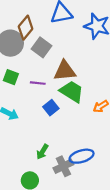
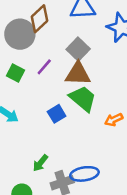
gray square: (41, 47) -> (78, 49), moved
purple line: (38, 83) -> (44, 67), moved, turned -63

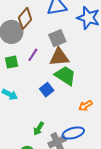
gray square: (78, 49) -> (57, 38), turned 30
green square: (16, 73) -> (12, 62), turned -32
orange arrow: (114, 120) -> (85, 106), moved

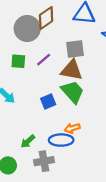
orange arrow: (85, 106) -> (72, 128), moved
blue ellipse: (73, 133) -> (61, 140), moved

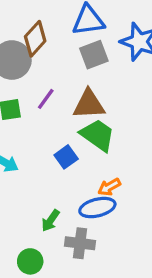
gray square: (75, 49) -> (94, 55), moved
gray cross: (44, 161) -> (80, 243), turned 30

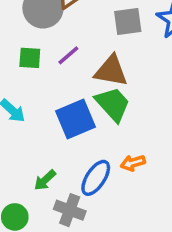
blue square: (66, 157) -> (76, 119), size x1.6
orange arrow: (109, 187) -> (133, 163), moved
blue ellipse: (97, 208) -> (96, 178), turned -56

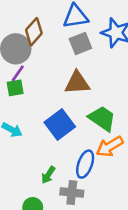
purple line: (68, 55) -> (18, 73), moved
green trapezoid: (113, 104) -> (102, 118), moved
orange arrow: (133, 163) -> (110, 146), size x1.5

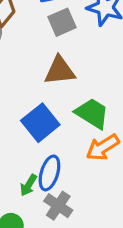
blue ellipse: (85, 164) -> (49, 173), moved
gray cross: (72, 193) -> (58, 206), turned 30

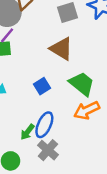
brown triangle: (60, 71) -> (61, 49), turned 30
blue square: (40, 123) -> (42, 86), size x0.6

